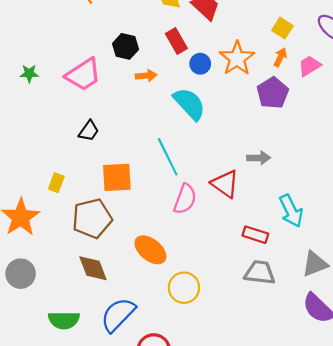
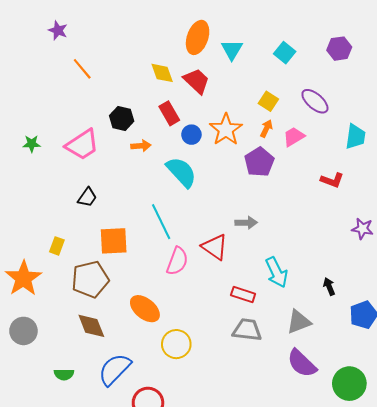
green semicircle: (64, 320) -> (64, 374), size x0.7

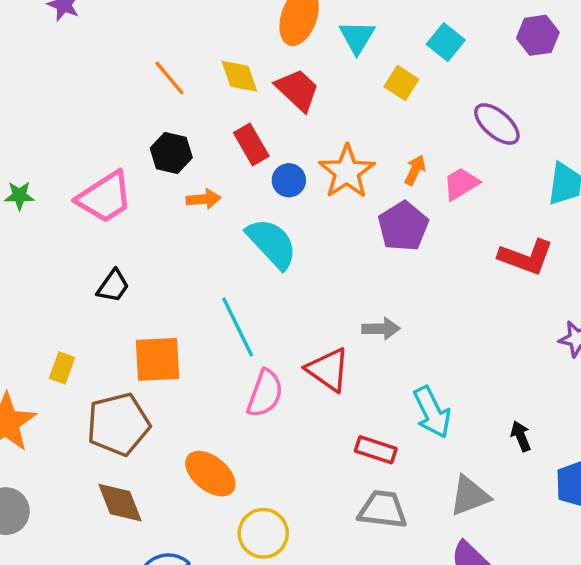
orange line: (82, 69) -> (169, 78), moved
yellow square: (268, 101) -> (401, 83), moved
red L-shape: (332, 180) -> (526, 257), size x1.4

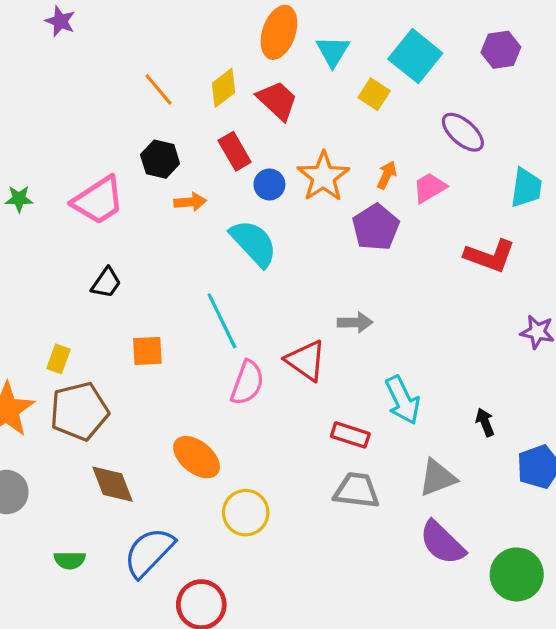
cyan square: (446, 42) -> (415, 56), size x1.5
yellow diamond: (239, 76) -> (223, 88), turned 72
orange square: (158, 359) -> (147, 351), size x0.7
brown pentagon: (118, 424) -> (79, 411), moved

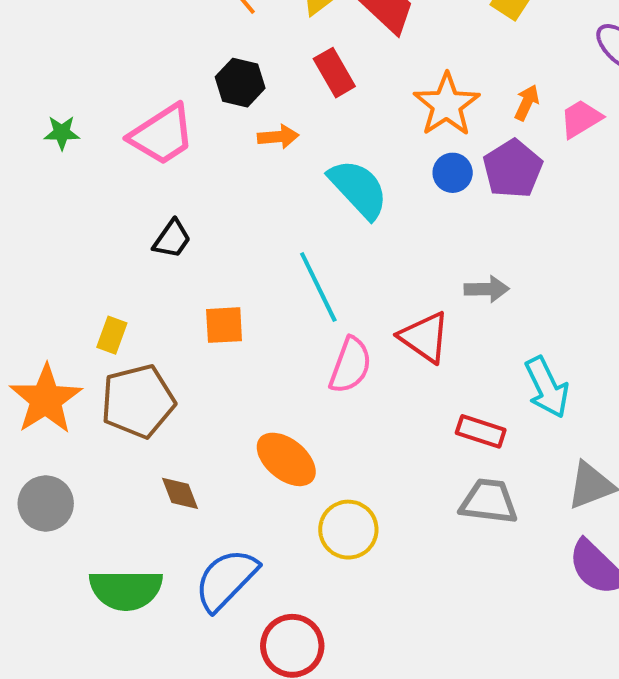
blue circle: (269, 184) -> (453, 173), moved
brown diamond: (113, 484) -> (180, 493), size x0.7
green semicircle: (70, 560) -> (126, 590), size x1.8

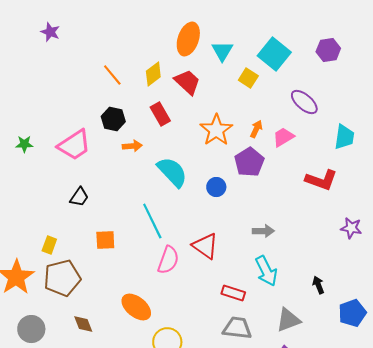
blue circle: (453, 173) -> (216, 187), moved
gray arrow: (487, 289) -> (263, 231), moved
gray circle: (46, 503) -> (31, 329), moved

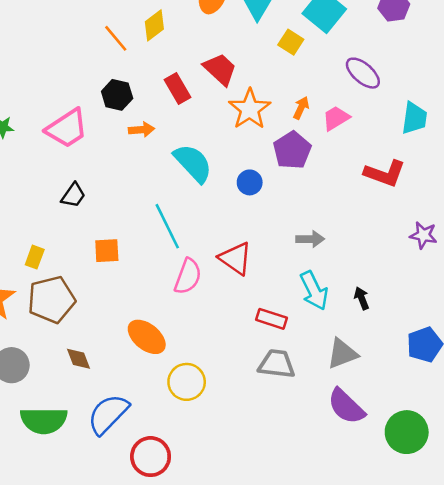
yellow diamond: (153, 74) -> (154, 25), moved
red trapezoid: (187, 82) -> (220, 69), moved
black arrow: (318, 285) -> (362, 298), moved

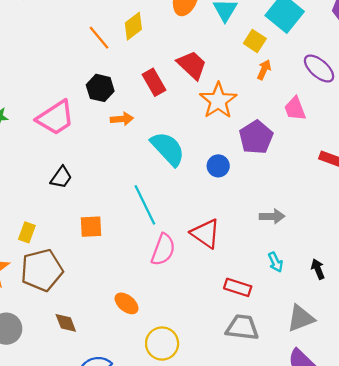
orange arrow: (301, 108) -> (264, 70), moved
pink trapezoid: (336, 118) -> (295, 109), turned -80
cyan arrow: (314, 291) -> (275, 262), size x0.6
orange ellipse: (147, 337) -> (127, 303), size x0.7

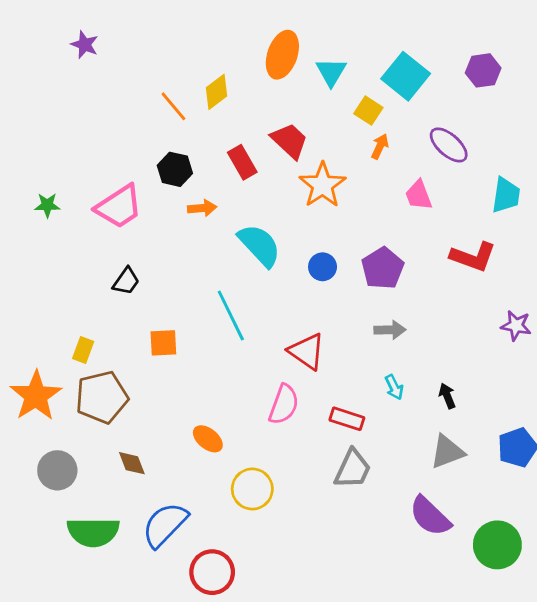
purple pentagon: (256, 137) -> (383, 268), moved
pink semicircle: (163, 250) -> (284, 404), moved
gray triangle: (301, 318) -> (447, 452), moved
gray trapezoid: (242, 327) -> (353, 469), turned 108

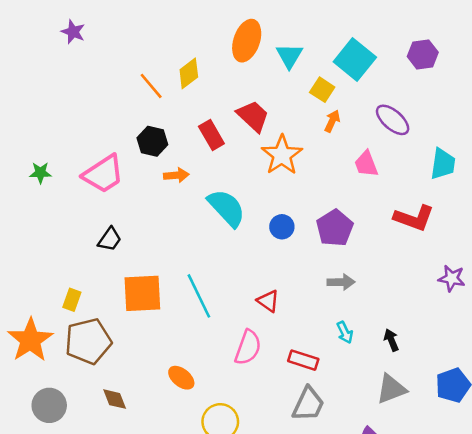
cyan line: (231, 316) -> (199, 296), moved
orange square: (163, 343) -> (142, 293), size x1.6
red triangle: (307, 351) -> (268, 301), size x0.7

